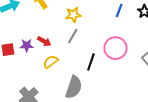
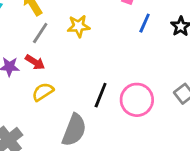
gray line: (73, 36) -> (40, 33), moved
pink circle: (116, 48) -> (137, 100), moved

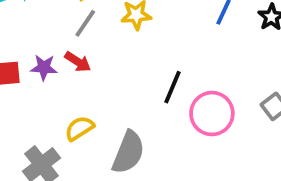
yellow semicircle: (43, 92) -> (79, 128), moved
black line: (101, 95) -> (172, 87), moved

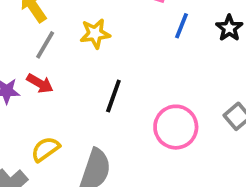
black line: (172, 87) -> (113, 96), moved

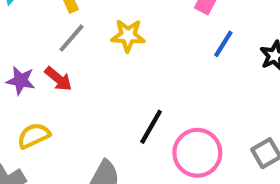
black line: (113, 96) -> (151, 127), moved
yellow semicircle: (45, 149) -> (34, 136), moved

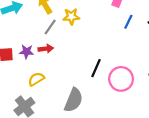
yellow star: (128, 36) -> (71, 17), moved
red arrow: (58, 79) -> (46, 49), turned -40

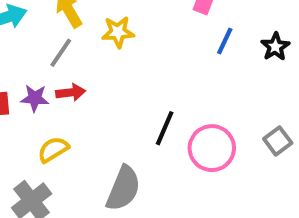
gray line: (50, 27) -> (61, 53), moved

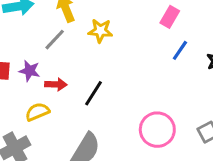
red arrow: (71, 92) -> (56, 84), moved
black line: (165, 128) -> (93, 93), moved

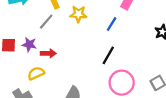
blue line: (180, 50) -> (112, 24), moved
black line: (93, 93) -> (108, 55), moved

